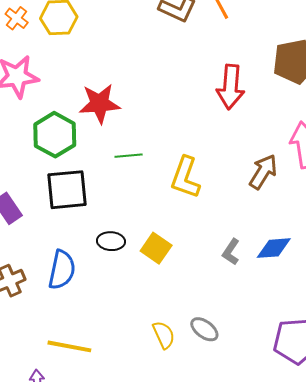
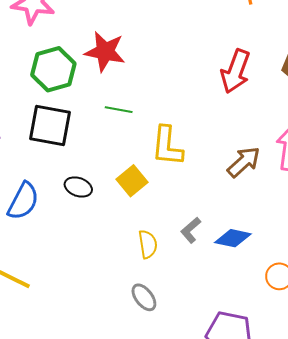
yellow L-shape: (185, 177) -> (167, 146), turned -30
yellow square: (156, 248) -> (132, 181), moved
yellow semicircle: (164, 335) -> (148, 244), moved

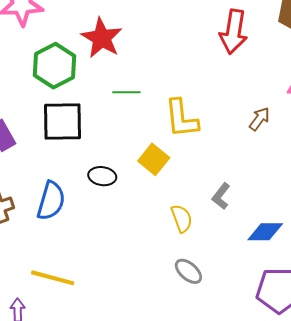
red star: (105, 52) -> (102, 38), turned 30
brown arrow: (244, 162) -> (259, 119), size x0.7
blue diamond: (233, 238) -> (265, 232), moved

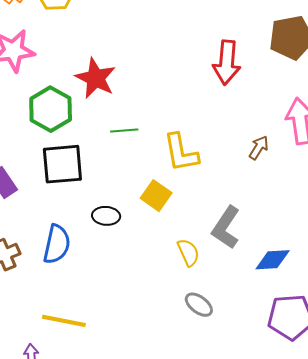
gray L-shape: (221, 196) -> (226, 227), size x1.6

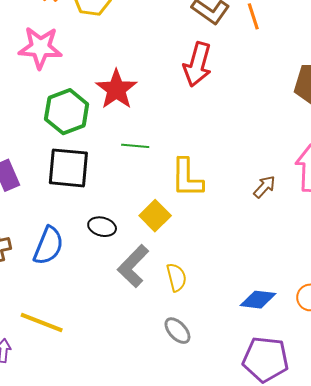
red arrow: (227, 62) -> (197, 64), moved
gray L-shape: (226, 227) -> (133, 266), moved

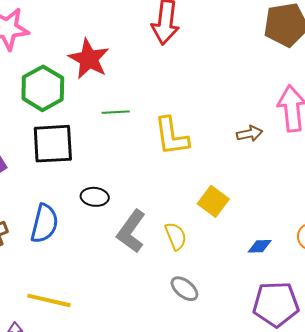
brown arrow: (264, 187) -> (250, 134), turned 45
yellow square: (155, 216) -> (213, 201), moved
blue diamond: (258, 300) -> (260, 246), size x0.7

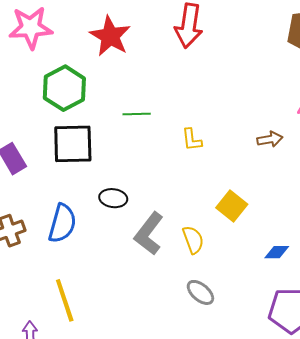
red star: (89, 59) -> (110, 36), moved
yellow L-shape: (172, 136) -> (192, 140), size x0.6
yellow line: (49, 300) -> (65, 300), turned 57

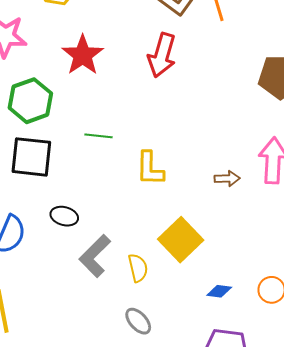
yellow L-shape: (192, 140) -> (150, 169), size x1.5
yellow square: (232, 206) -> (181, 240), size x1.4

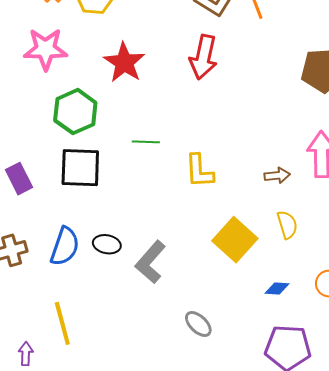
black ellipse: (64, 216) -> (107, 244), moved
yellow semicircle: (138, 268) -> (287, 225), moved

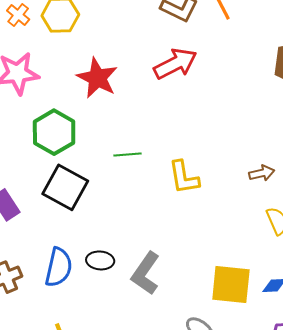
red arrow: (203, 57) -> (175, 64), turned -123
black square: (80, 168) -> (65, 187), turned 33
yellow square: (235, 240) -> (231, 284), moved, turned -30

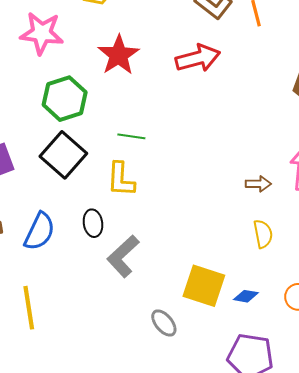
yellow L-shape: (184, 177) -> (121, 179), moved
black ellipse: (100, 260) -> (93, 223), moved, turned 64

